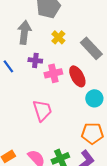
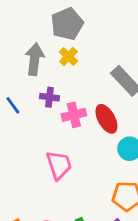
yellow cross: (58, 37) -> (68, 56), moved

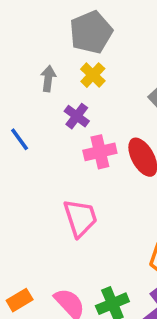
gray arrow: (35, 59) -> (48, 79), size x0.6
purple cross: (49, 97) -> (77, 116), moved, turned 30

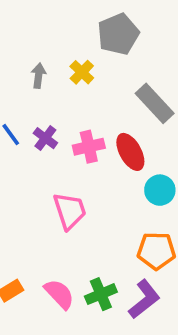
gray pentagon: (91, 32) -> (118, 34), moved
purple cross: (77, 116) -> (45, 138), moved

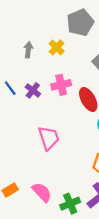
pink cross: (89, 147) -> (61, 85), moved
green cross: (101, 294) -> (70, 204), moved

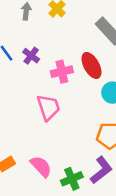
pink cross: (61, 85) -> (62, 72), moved

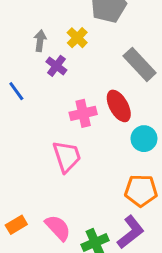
purple cross: (31, 56) -> (56, 66), moved

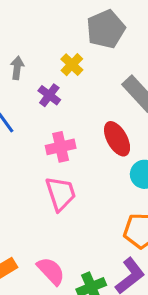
gray arrow: (40, 41) -> (17, 68), moved
pink cross: (83, 113) -> (61, 147), moved

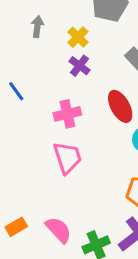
gray arrow: (17, 68) -> (37, 27), moved
purple cross: (49, 95) -> (79, 66), moved

